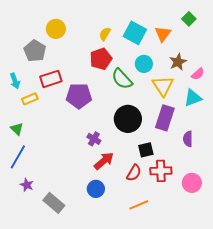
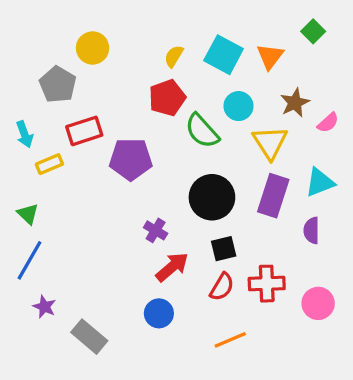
cyan triangle: (193, 98) -> (320, 182), moved
black square: (146, 150) -> (224, 249), moved

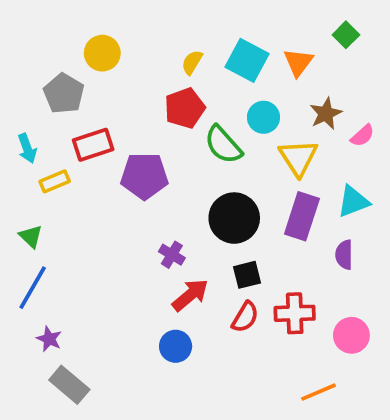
gray rectangle: (89, 337) -> (69, 385), moved
orange line: (230, 340) -> (318, 392), moved

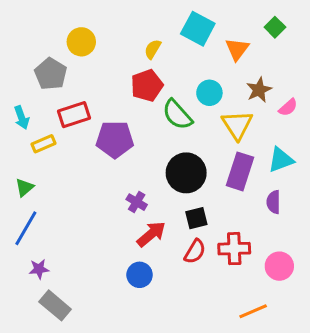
cyan square: (247, 60) -> (198, 29), moved
green triangle: (31, 236) -> (24, 187), turned 36
purple star: (49, 339) -> (39, 269), turned -30

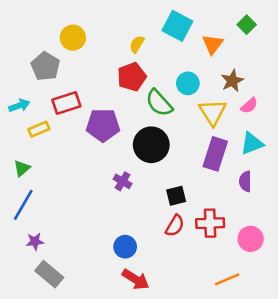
pink semicircle: (288, 107) -> (249, 106), moved
cyan arrow: (22, 118) -> (19, 106), turned -90
black circle: (186, 173) -> (151, 145), moved
red arrow: (151, 234) -> (136, 279), moved, turned 72

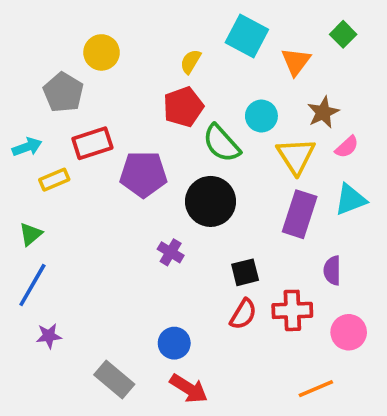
purple semicircle: (245, 181) -> (332, 270), moved
gray rectangle: (49, 274) -> (114, 379), moved

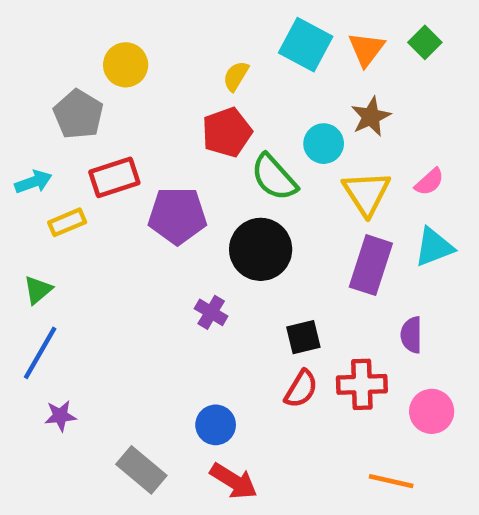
orange triangle: (296, 62) -> (366, 49), moved
brown star: (323, 112) -> (371, 117), moved
orange line: (316, 389) -> (391, 481), turned 36

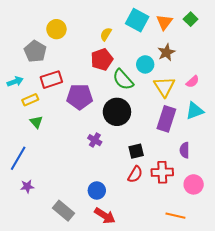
green triangle: (38, 290) -> (36, 122), moved, turned -32

